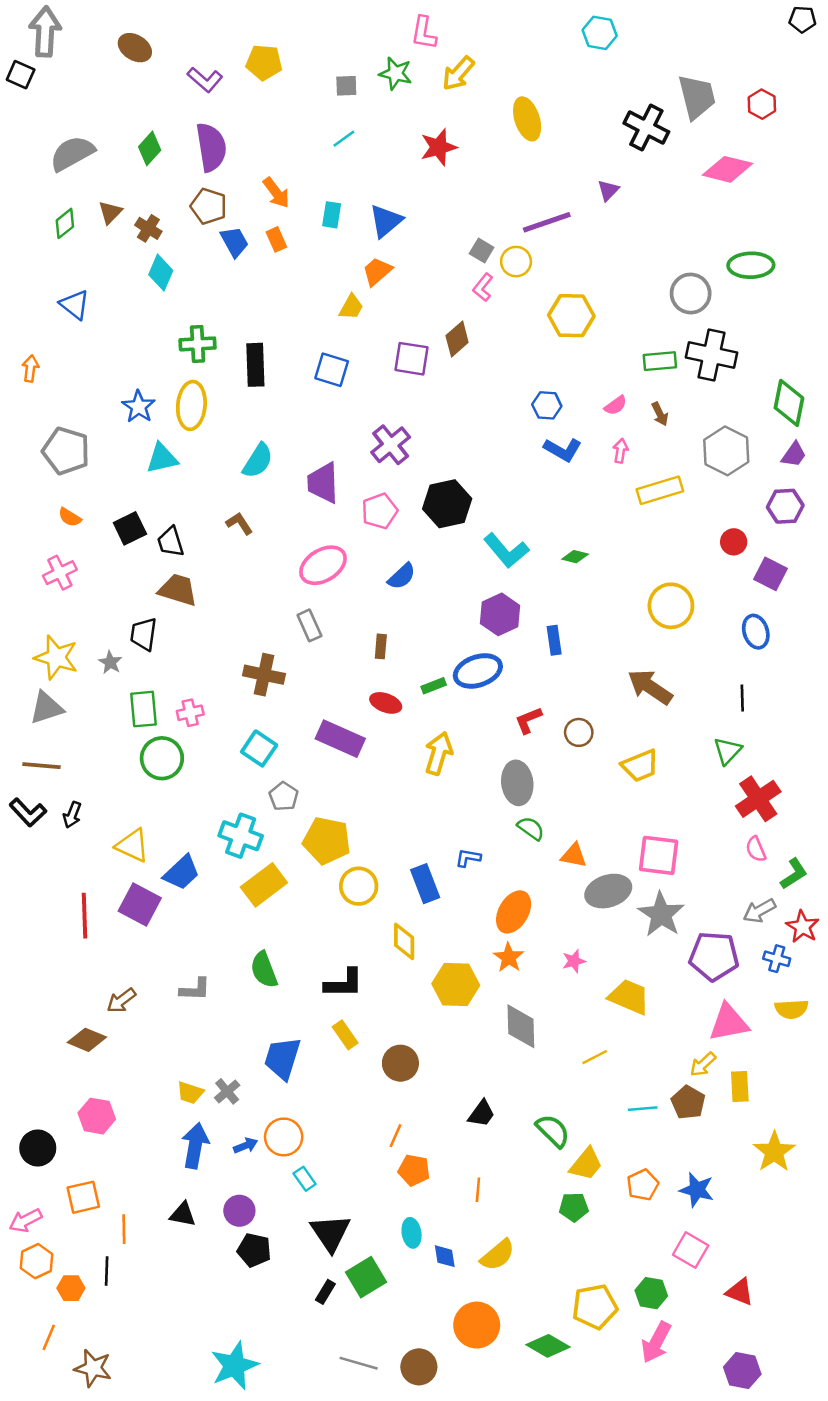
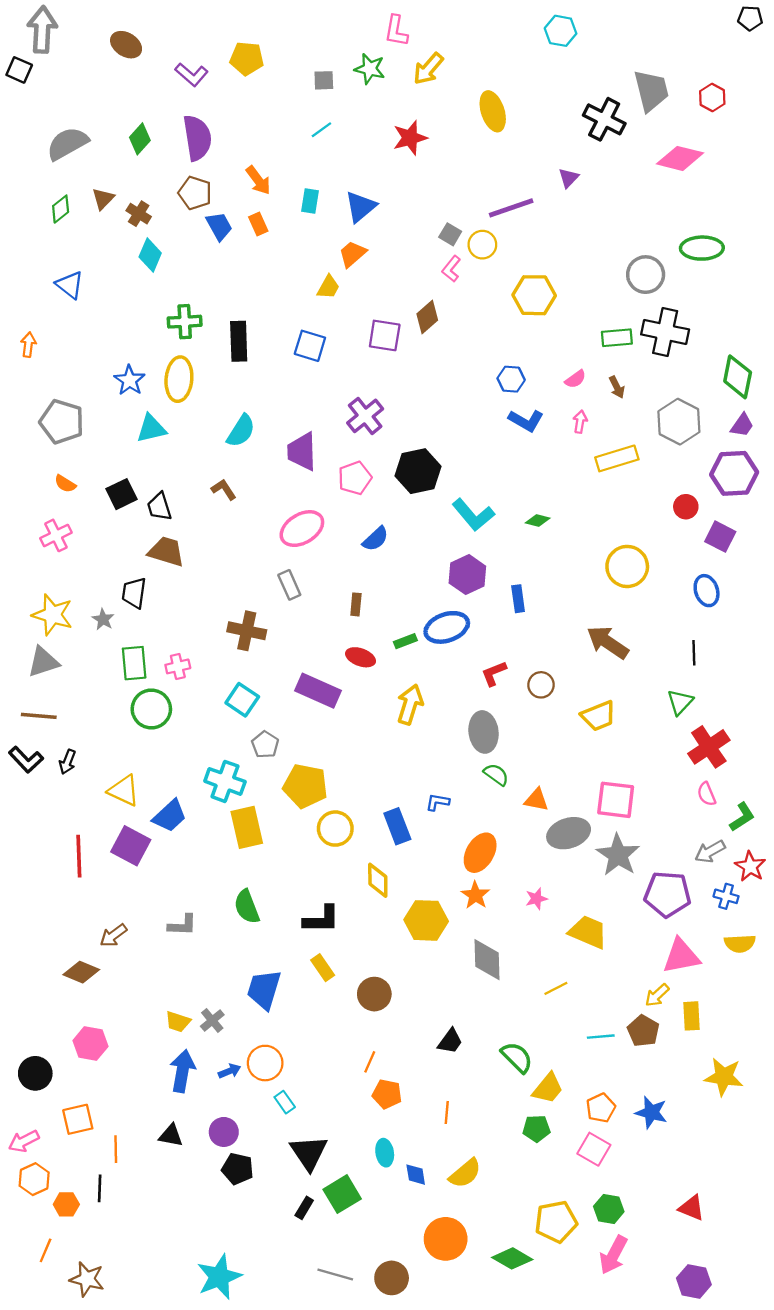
purple hexagon: (785, 506) -> (734, 473), size x1.4
yellow rectangle: (264, 885) -> (247, 827), turned -66
yellow star: (774, 1152) -> (724, 1077), turned -30
pink square: (691, 1250) -> (594, 1149), moved

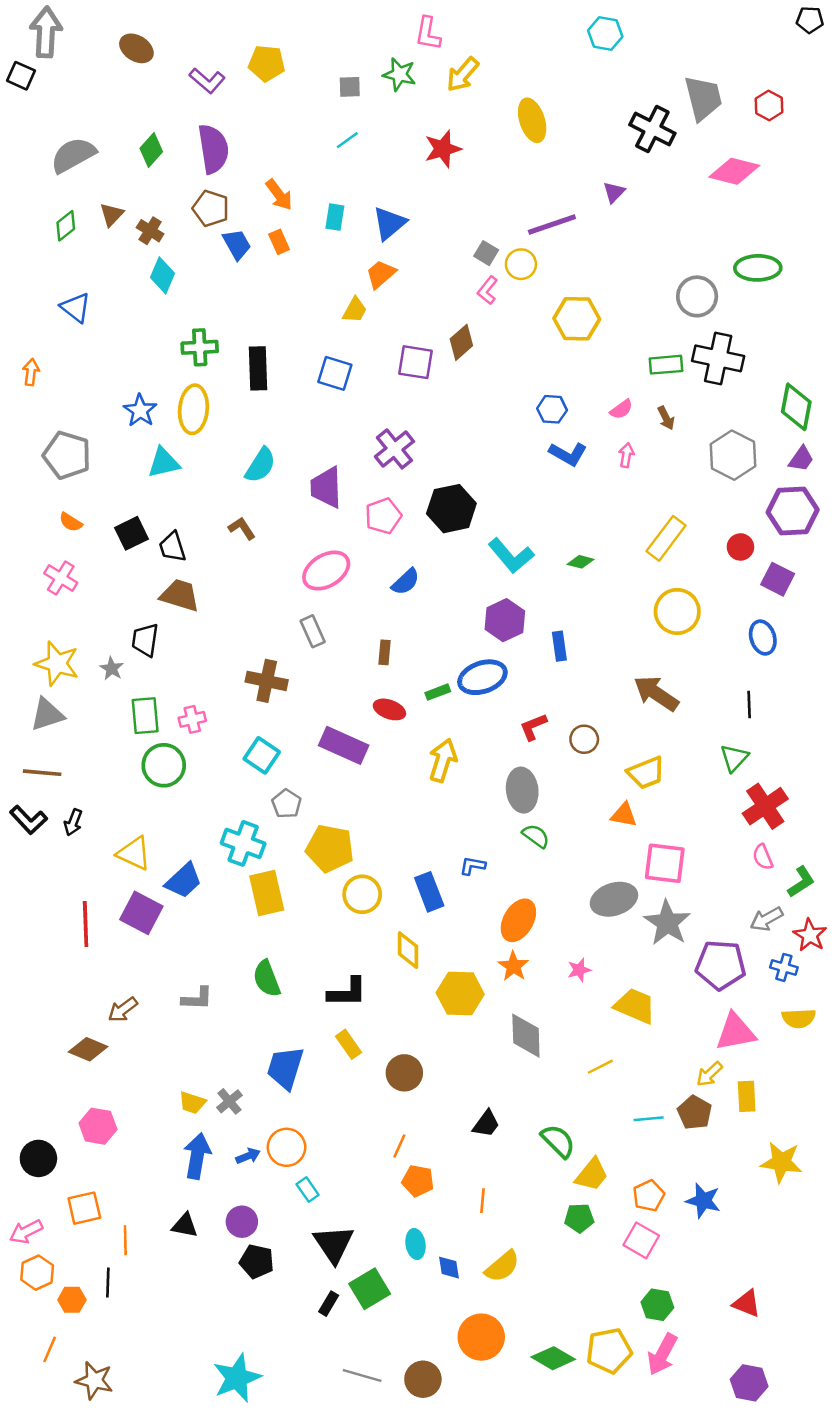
yellow rectangle: (617, 458) -> (666, 538), moved, turned -36
pink cross: (56, 535) -> (61, 578), turned -32
orange triangle: (536, 800) -> (624, 815), moved
yellow pentagon: (556, 1222) -> (609, 1351), moved

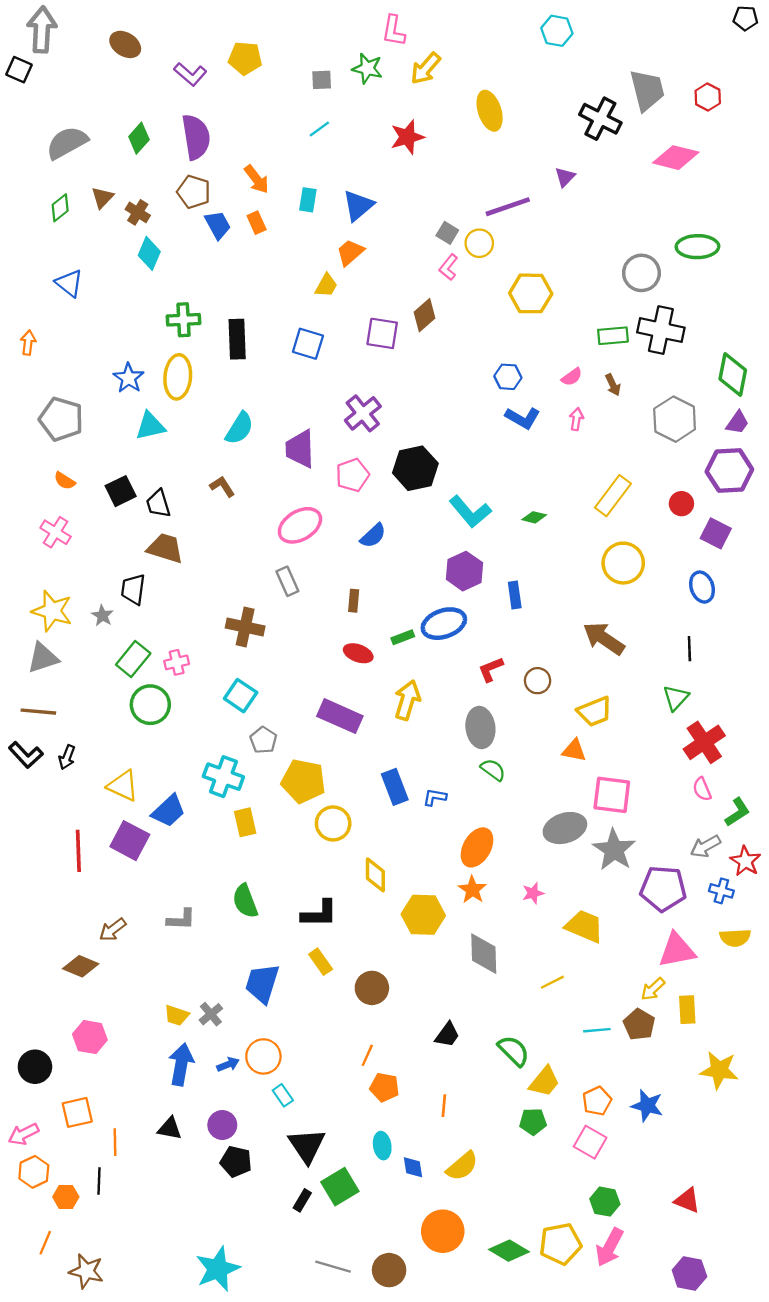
green rectangle: (145, 716) -> (133, 659), turned 44
purple rectangle: (344, 745) -> (340, 716), moved
blue rectangle: (429, 892) -> (395, 787), moved
yellow rectangle: (267, 893) -> (245, 822), size x0.7

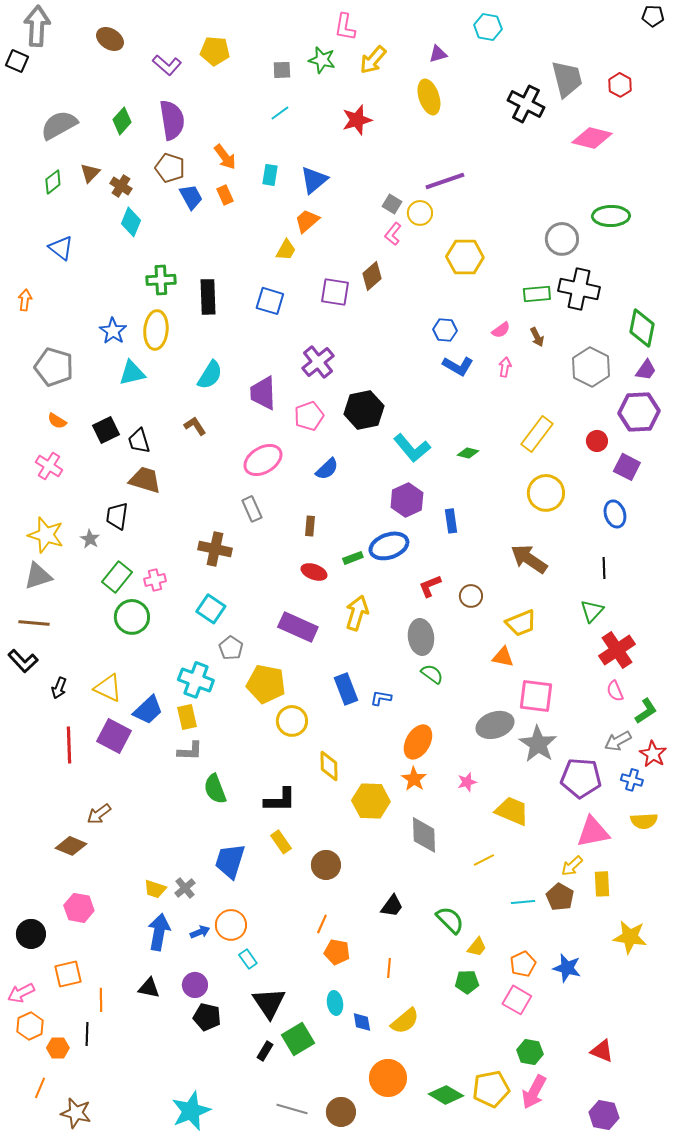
purple triangle: (565, 177) -> (438, 54), moved, turned 30
black arrow: (67, 757) -> (59, 688), moved
yellow rectangle: (245, 822) -> (187, 717), moved
gray L-shape: (181, 919) -> (190, 751), moved
yellow trapezoid: (544, 1082) -> (477, 947), size x0.7

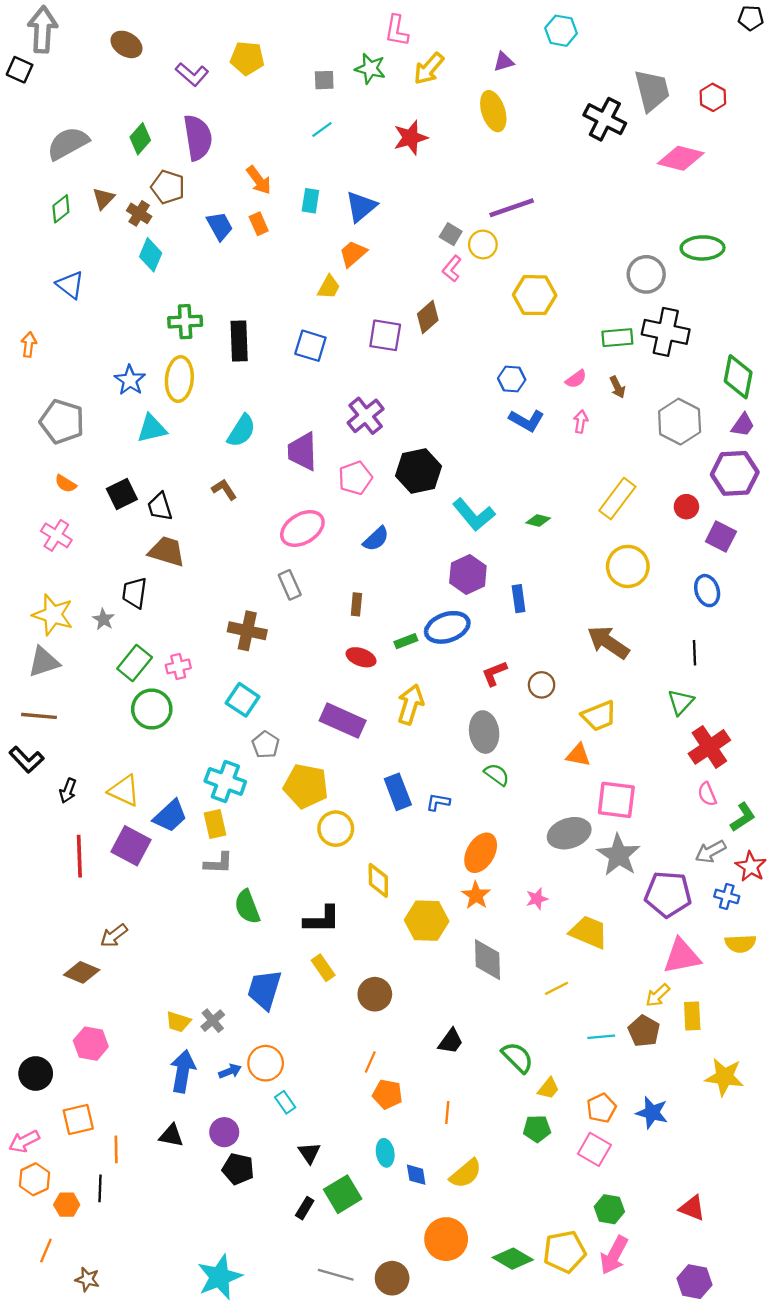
brown pentagon: (170, 168) -> (168, 187), moved
black triangle: (269, 1003) -> (309, 1153), size x0.6
brown star: (76, 1113) -> (87, 1279), size x0.7

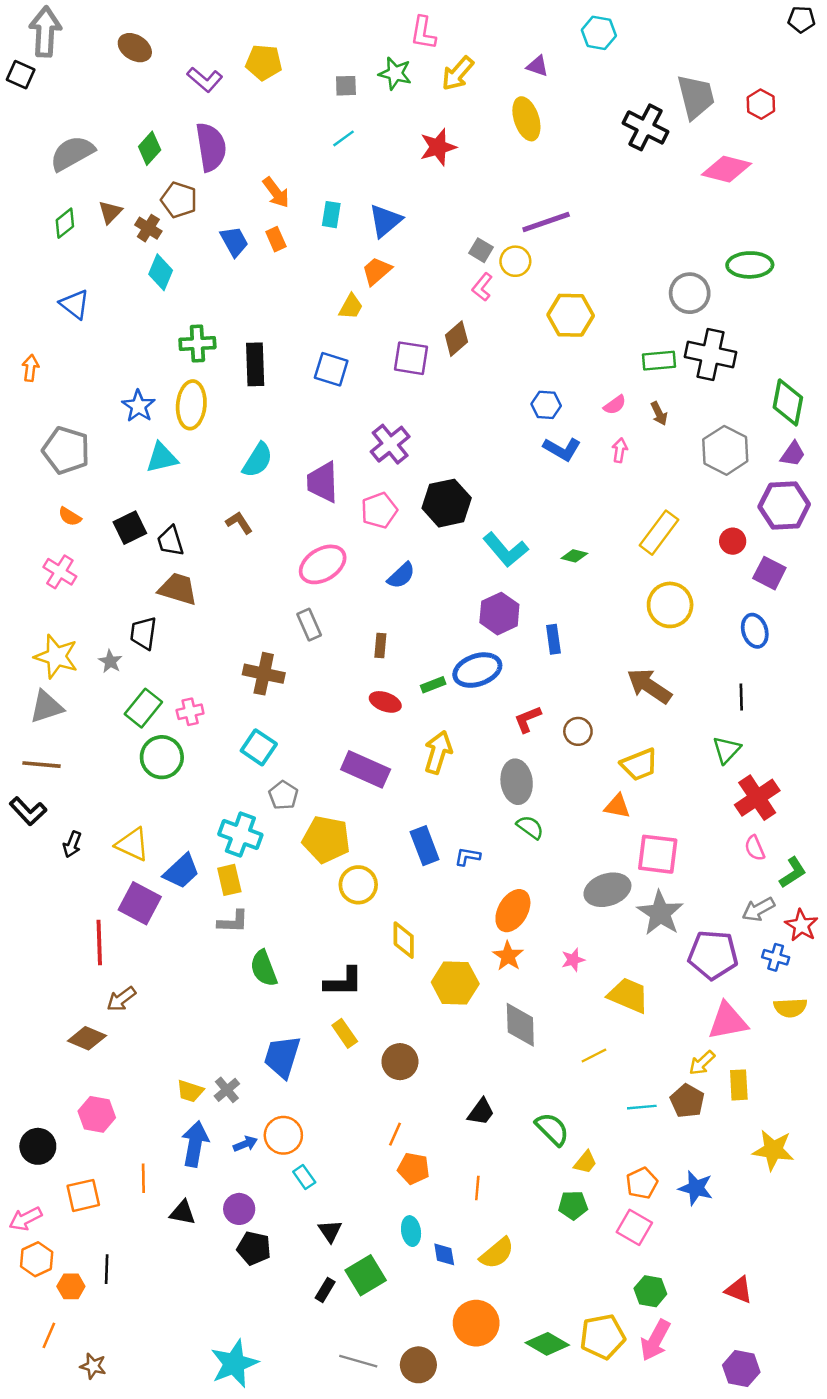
purple triangle: (504, 62) -> (537, 66), turned 35
red line: (79, 856) -> (99, 943), moved
orange line: (116, 1149) -> (143, 1178), moved

